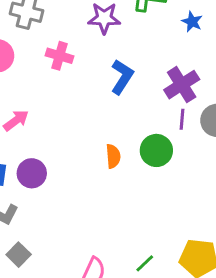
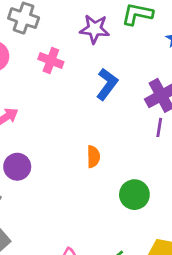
green circle: (156, 150) -> (134, 195), moved

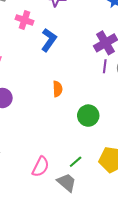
blue L-shape: (107, 84) -> (49, 40), moved

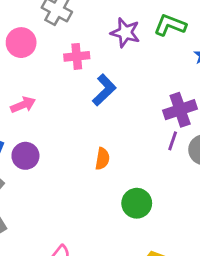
pink cross: (24, 20) -> (77, 56), turned -36

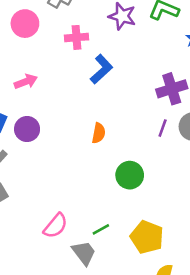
purple line: (173, 141) -> (163, 128), moved

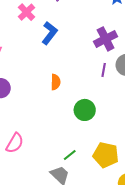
pink cross: (77, 37) -> (27, 12), turned -30
pink semicircle: (56, 226) -> (15, 143), moved

